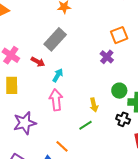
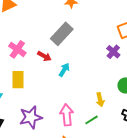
pink arrow: (56, 100) -> (67, 115), moved

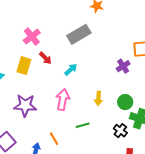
red arrow: (44, 56) -> (45, 58), moved
yellow arrow: (100, 100) -> (98, 98), moved
pink arrow: (67, 115) -> (63, 100), moved

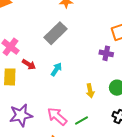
purple cross: (123, 66) -> (106, 53), turned -32
pink arrow: (63, 100) -> (57, 116), moved, turned -45

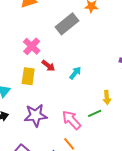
gray rectangle: (56, 33) -> (67, 24), moved
green line: (81, 120) -> (95, 113), moved

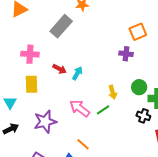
pink cross: (32, 46) -> (30, 54), turned -30
red arrow: (48, 66) -> (59, 69), moved
pink arrow: (71, 120) -> (80, 108), moved

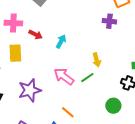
red arrow: (59, 69) -> (36, 35), moved
green circle: (139, 87) -> (113, 106), moved

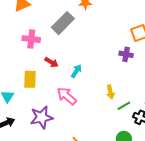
pink cross: (13, 23) -> (31, 39), moved
pink arrow: (64, 76) -> (67, 96), moved
green line: (87, 78) -> (124, 106), moved

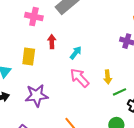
red arrow: (51, 62) -> (52, 42), turned -128
pink arrow: (67, 96) -> (80, 78), moved

